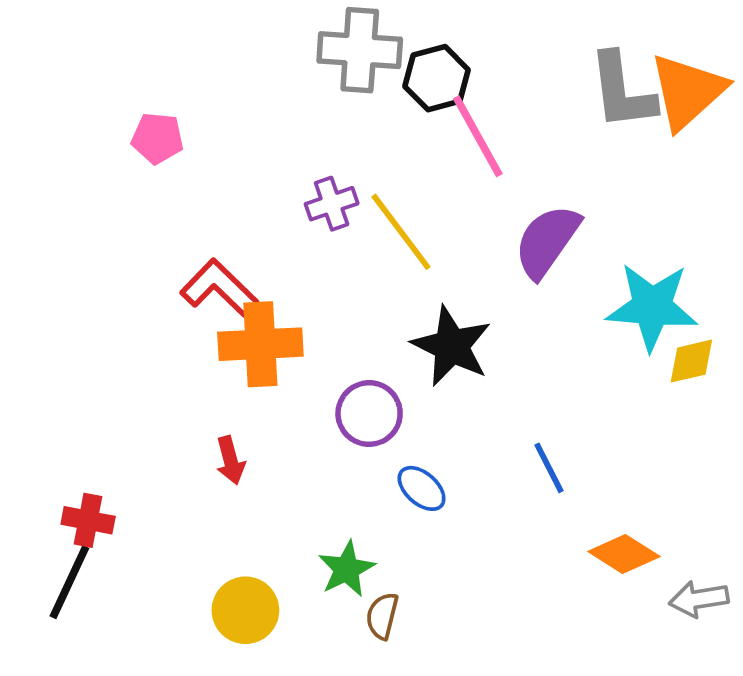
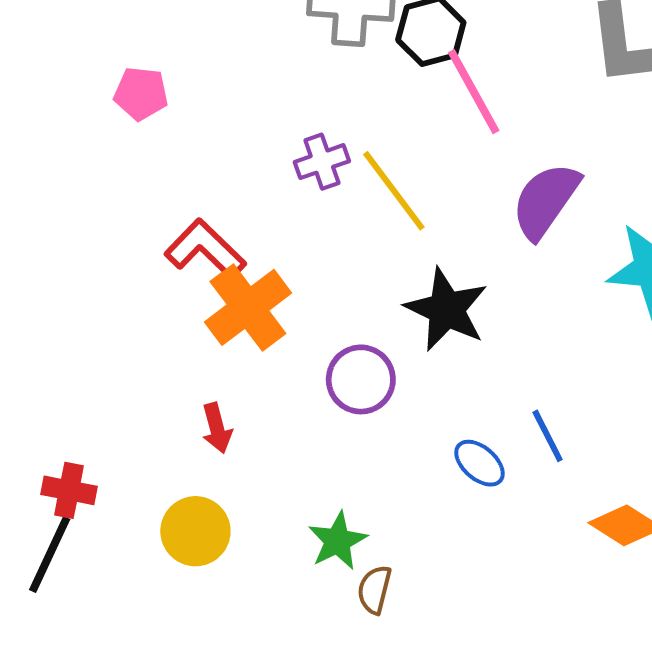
orange cross: (260, 344) -> (248, 307), turned -34
blue ellipse: (422, 488) -> (479, 463), moved
yellow circle: (245, 610) -> (195, 531), moved

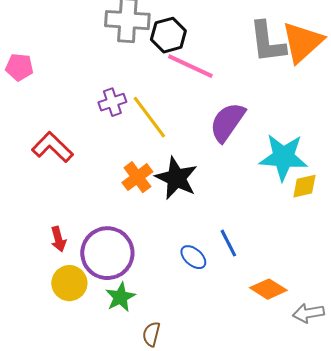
pink line: (474, 92) -> (190, 66), turned -36
orange cross: (248, 307) -> (137, 177), moved, size x0.7
purple circle: (361, 379) -> (107, 253), moved, size x1.5
yellow circle: (195, 531) -> (69, 283), moved
brown semicircle: (374, 590) -> (151, 334), moved

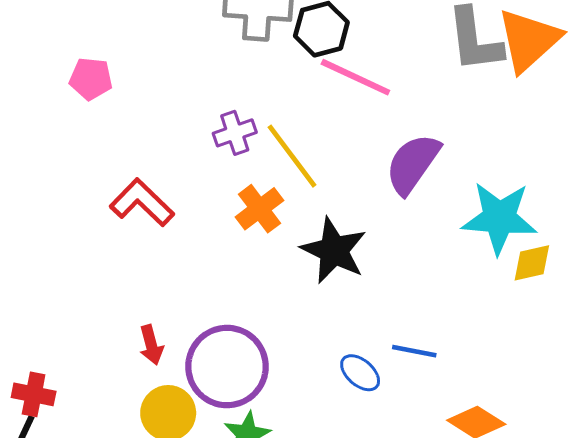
orange cross: (137, 177) -> (260, 209), moved
blue line: (228, 243) -> (414, 351), turned -52

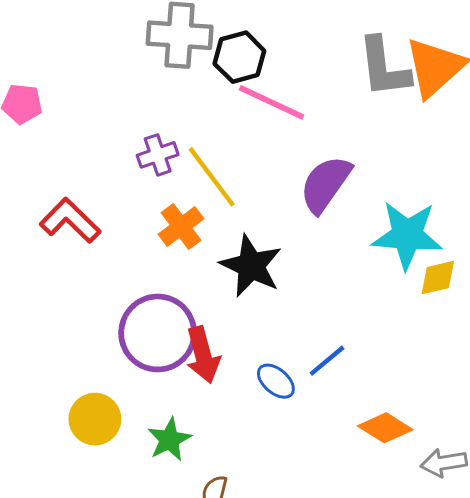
red arrow: (151, 345) -> (203, 355), moved, size x1.5
blue line: (414, 351) -> (327, 361), turned -51
purple circle: (227, 367) -> (158, 333), moved

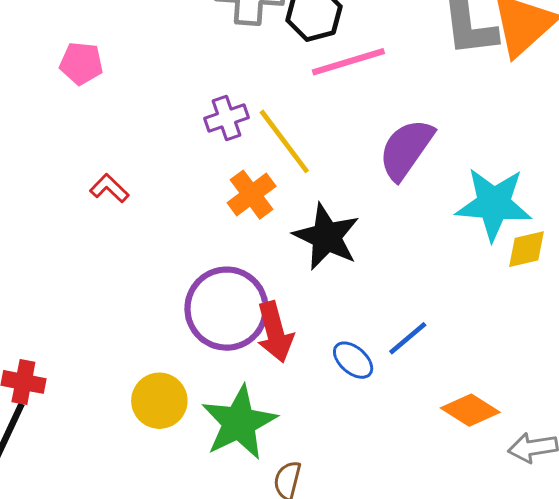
pink line: (271, 102) -> (348, 62), turned -42
red L-shape: (70, 221) -> (109, 188), moved, size x0.6
green star: (169, 439) -> (239, 423), size x1.6

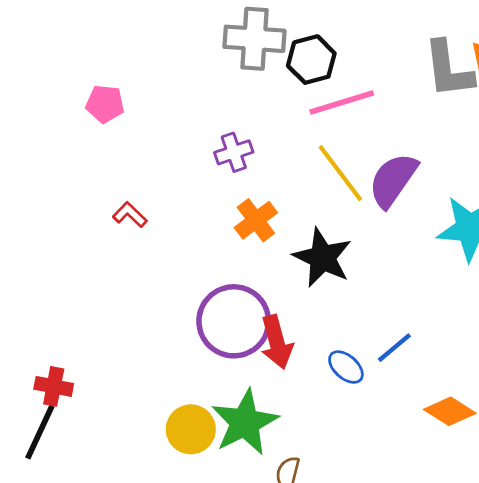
yellow line: (284, 141) -> (340, 173), moved
yellow circle: (159, 401) -> (191, 429), moved

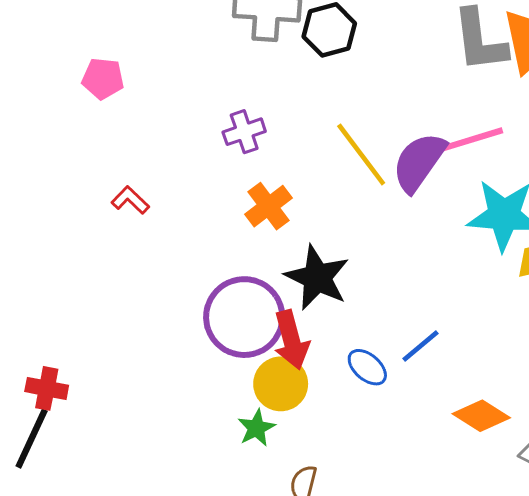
pink line: (342, 102) -> (468, 141), moved
black star: (322, 258) -> (317, 278), moved
green star: (245, 422) -> (256, 428), size x0.5
yellow circle: (191, 429) -> (281, 384), moved

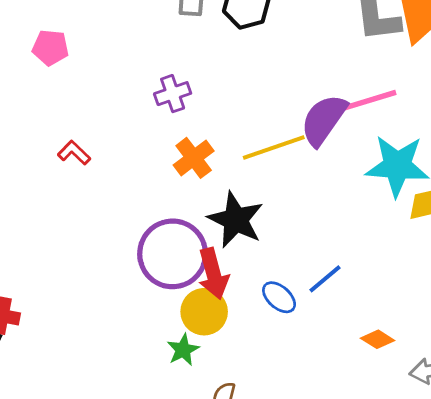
yellow line: (361, 154) -> (274, 147), moved, turned -72
orange diamond: (481, 416) -> (378, 339), size x0.7

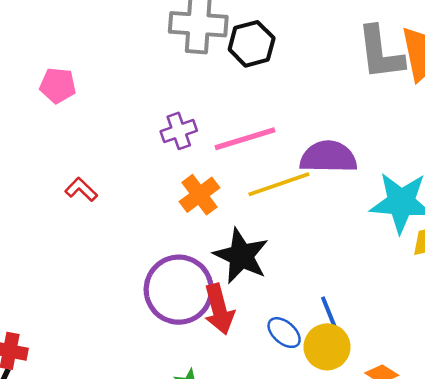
pink line: (366, 101) -> (245, 139), moved
purple semicircle: (324, 120) -> (328, 157), turned 56
blue line: (325, 279) -> (330, 314), turned -72
yellow circle: (204, 312) -> (327, 347), moved

